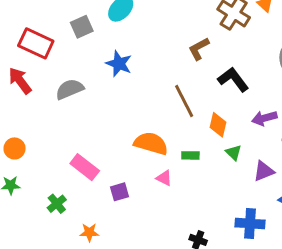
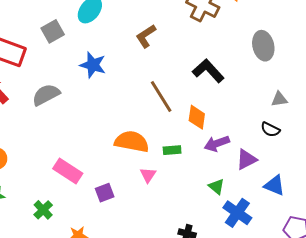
brown L-shape: (199, 49) -> (146, 36), moved
purple arrow: (264, 118) -> (217, 143), moved
green triangle: (234, 153) -> (216, 187), moved
pink triangle: (164, 178) -> (148, 175), turned 42
blue cross: (250, 224) -> (237, 213), turned 36

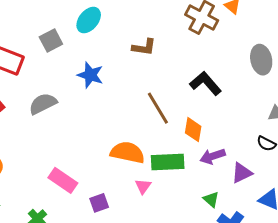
brown L-shape: (146, 36) -> (144, 47), turned -140
green rectangle: (172, 150) -> (168, 162), size x1.8

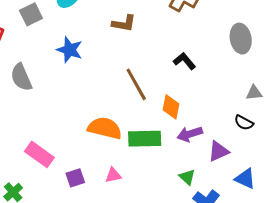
black L-shape: (206, 83) -> (184, 61), size x0.7
gray semicircle: (43, 104) -> (21, 77), turned -88
pink triangle: (143, 186) -> (113, 175), moved, turned 42

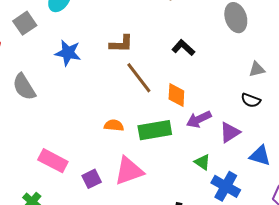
brown L-shape: (124, 23) -> (121, 44), moved
orange semicircle: (105, 128) -> (114, 125), size x0.6
pink triangle: (113, 175) -> (129, 171), size x1.8

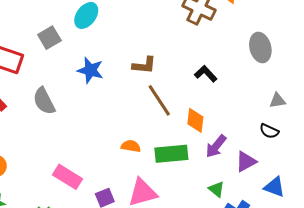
purple arrow: (199, 119) -> (216, 146), turned -30

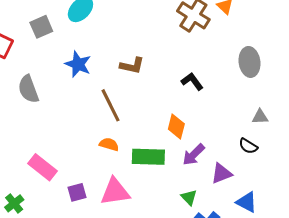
brown line: (159, 100) -> (111, 105), moved

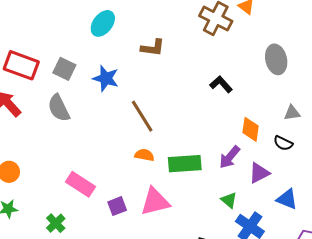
gray square: (41, 27) -> (64, 69), moved, turned -35
brown L-shape: (132, 66) -> (153, 48), moved
orange diamond: (176, 127) -> (251, 129), moved

